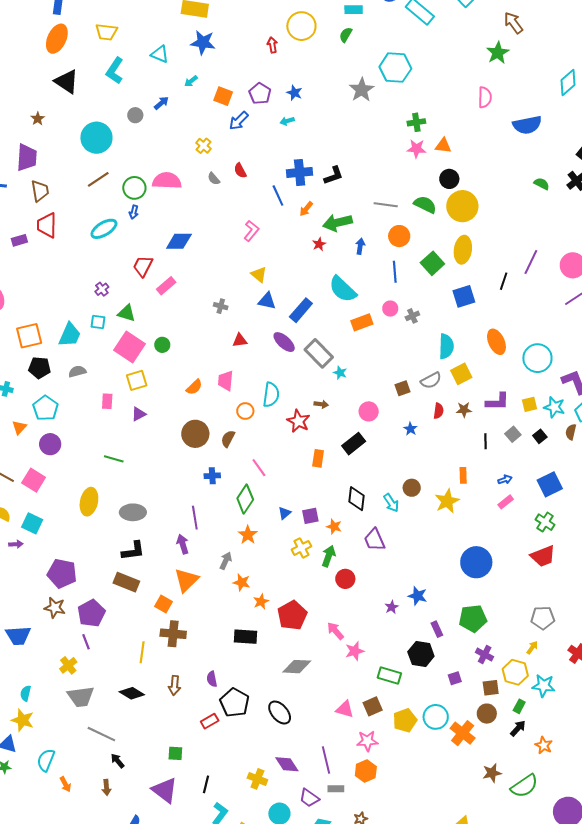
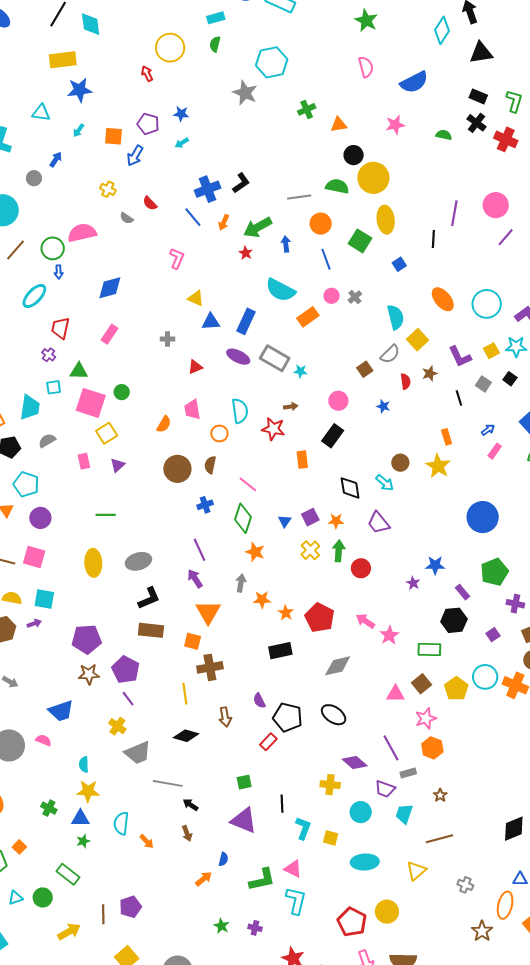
pink star: (416, 149) -> (395, 125), moved
red trapezoid: (143, 266) -> (60, 328), moved
blue square: (464, 296) -> (399, 264), size x0.6
purple L-shape: (498, 402) -> (460, 357), turned 80

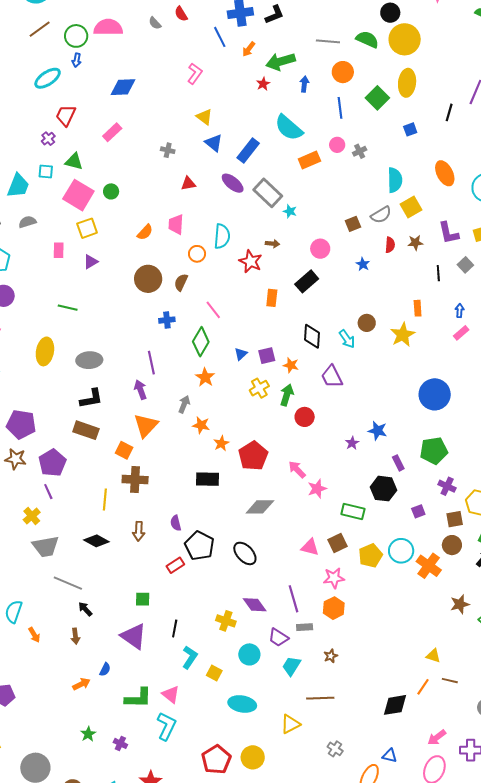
blue triangle: (211, 322) -> (214, 143), turned 30
blue arrow: (488, 430) -> (460, 311), turned -64

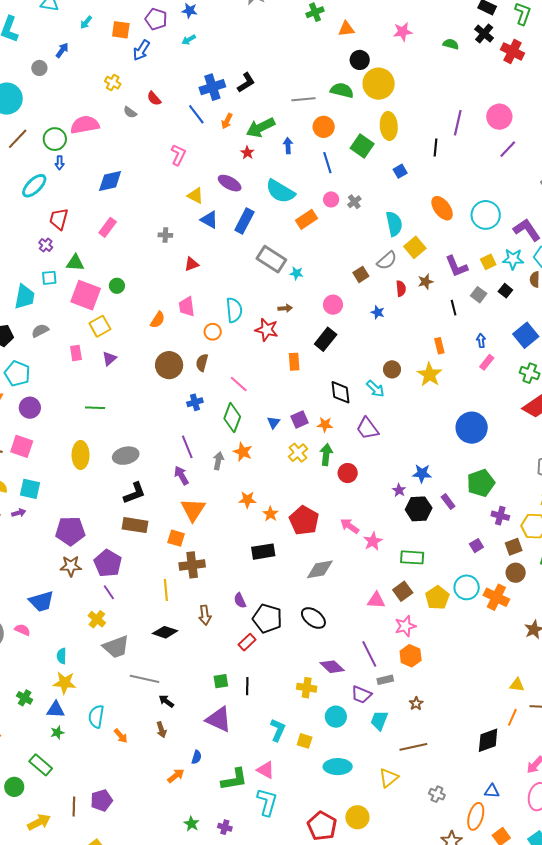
purple ellipse: (233, 183) -> (230, 183), moved
gray arrow: (184, 404) -> (218, 461), moved
black hexagon: (383, 489) -> (419, 509), moved
black line: (175, 629) -> (247, 686), moved

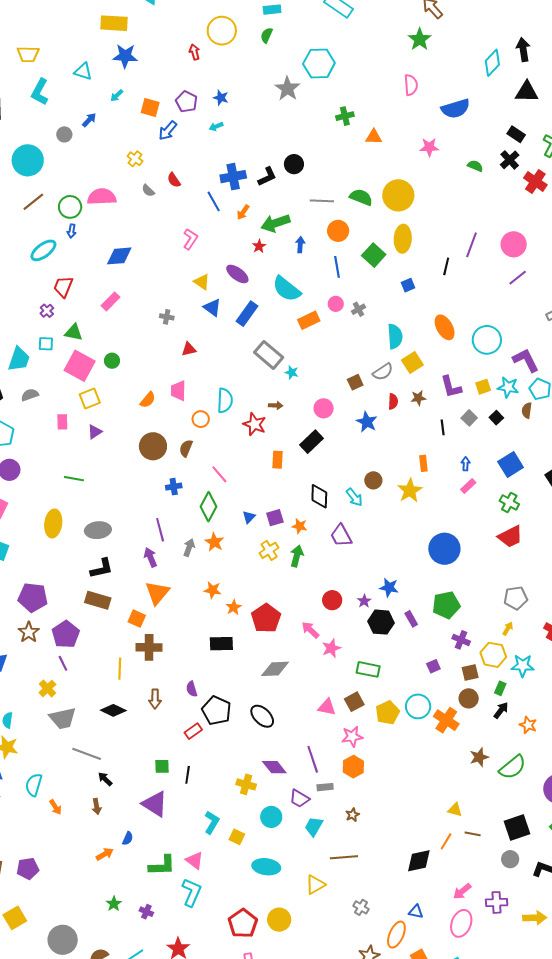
black circle: (360, 60) -> (294, 164), moved
blue star: (378, 312) -> (367, 422), size x1.5
red circle: (348, 473) -> (332, 600), moved
brown star: (71, 566) -> (29, 632), turned 30

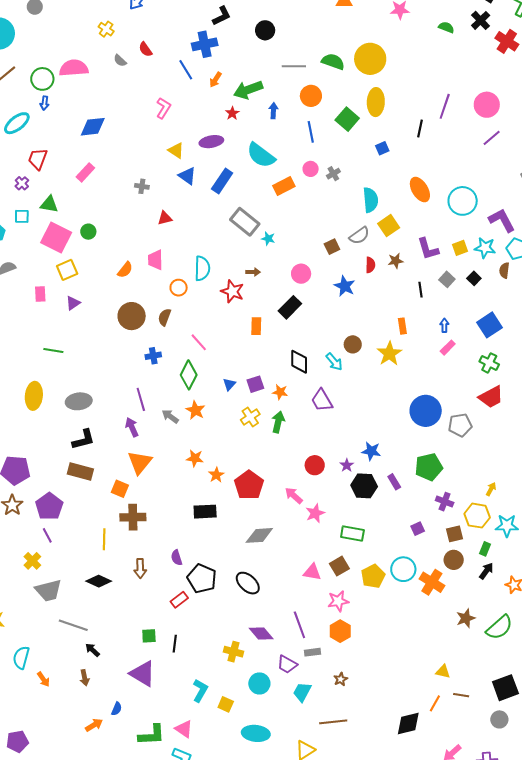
black L-shape: (267, 177) -> (222, 16), moved
purple ellipse: (237, 274) -> (211, 142), turned -45
gray arrow: (189, 548) -> (170, 416), turned -72
gray pentagon: (516, 598) -> (460, 425), moved

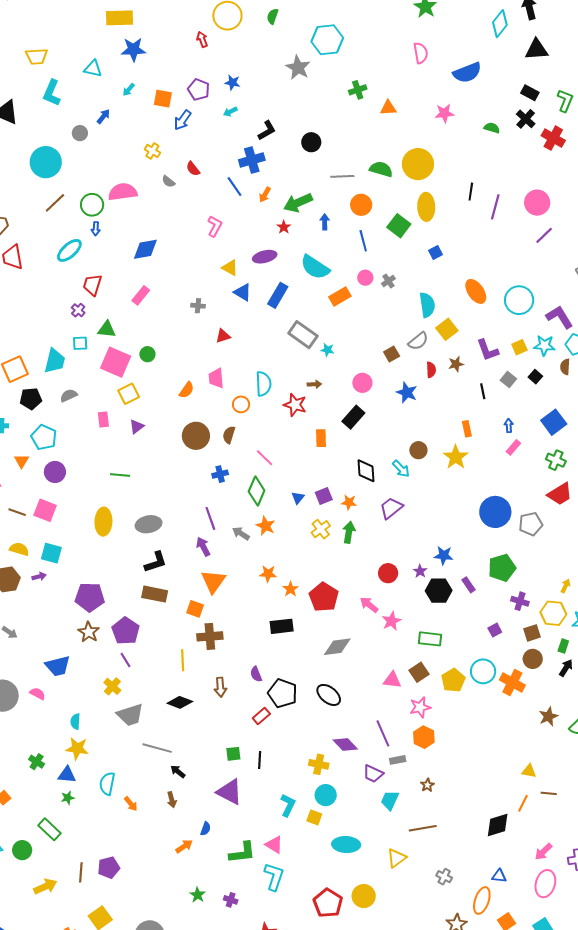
black line: (420, 129) -> (471, 192), moved
purple trapezoid: (322, 400) -> (391, 508), turned 85
cyan circle: (259, 683) -> (326, 795), moved

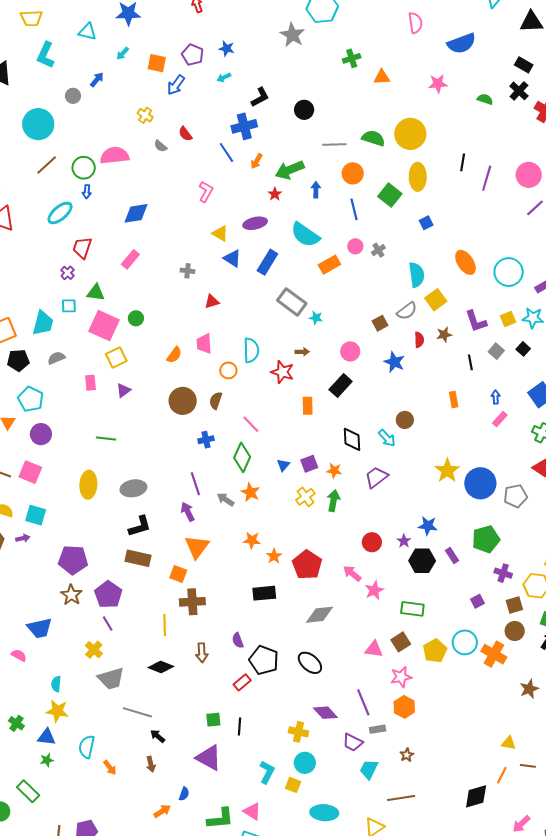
yellow star: (456, 457) -> (447, 471), moved

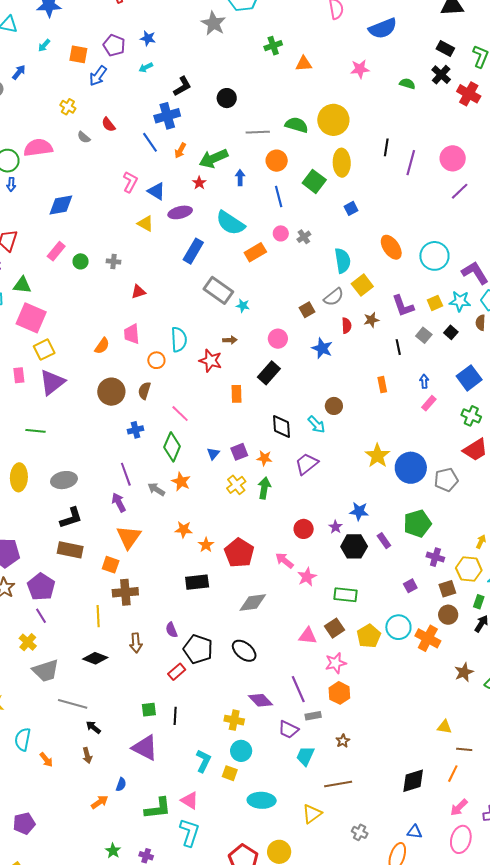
blue triangle: (232, 258) -> (156, 191), moved
green circle: (136, 318) -> (81, 261), moved
purple triangle: (124, 390) -> (52, 382), size x1.8
orange line: (502, 775) -> (453, 774), moved

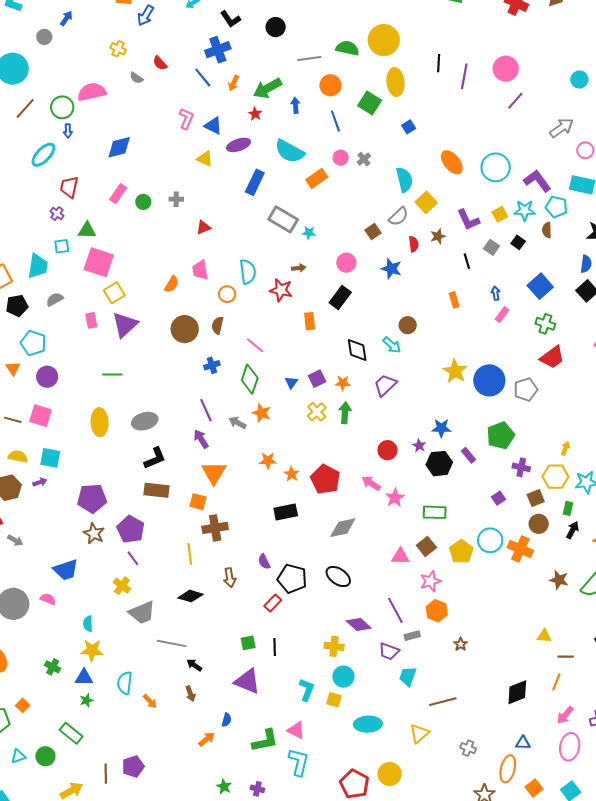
black L-shape: (182, 86) -> (230, 19), turned 90
brown star: (464, 672) -> (559, 580), turned -30
brown star: (343, 741) -> (461, 644), moved

